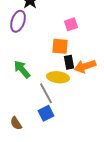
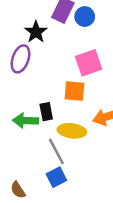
pink square: (71, 24) -> (89, 63), size x1.5
black rectangle: (69, 62) -> (46, 112), moved
green arrow: (22, 69) -> (26, 121), turned -48

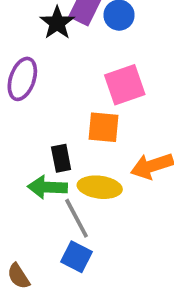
black star: (36, 32) -> (57, 23), moved
green arrow: (26, 121) -> (47, 187), moved
blue square: (56, 177) -> (76, 257), turned -36

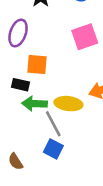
orange square: (104, 127) -> (37, 65), moved
black rectangle: (61, 158) -> (21, 85), moved, turned -66

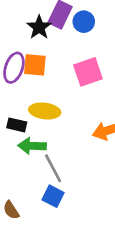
orange square: (37, 65) -> (35, 65), moved
yellow ellipse: (68, 104) -> (45, 111), moved

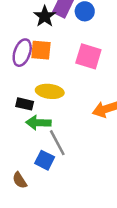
pink square: (88, 72) -> (88, 56), turned 36
blue square: (53, 196) -> (45, 160), moved

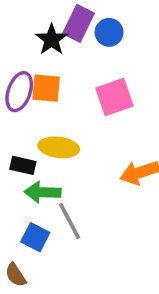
pink square: (88, 56) -> (114, 97), turned -36
blue square: (45, 160) -> (35, 237), moved

